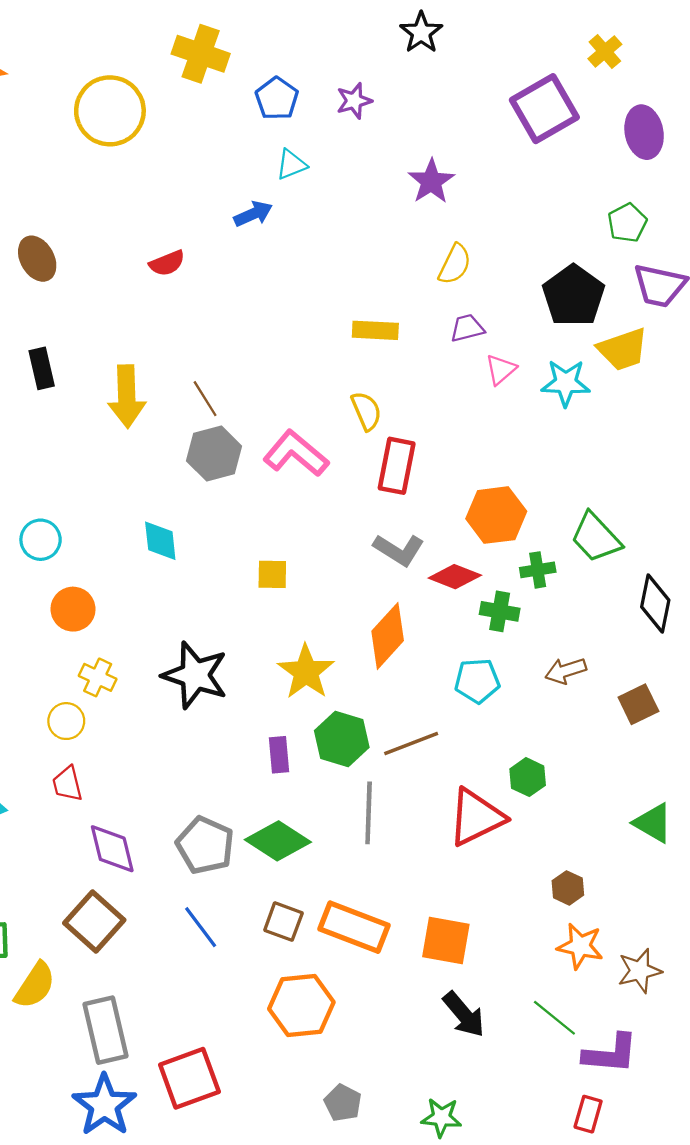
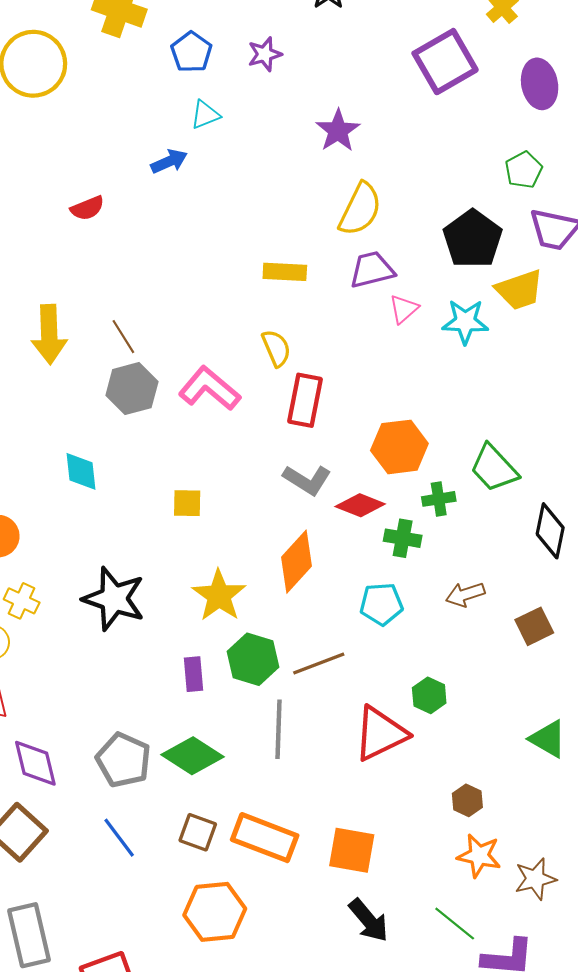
yellow semicircle: (455, 264) -> (360, 209), size x1.4
purple trapezoid: (467, 328) -> (372, 270), size x1.4

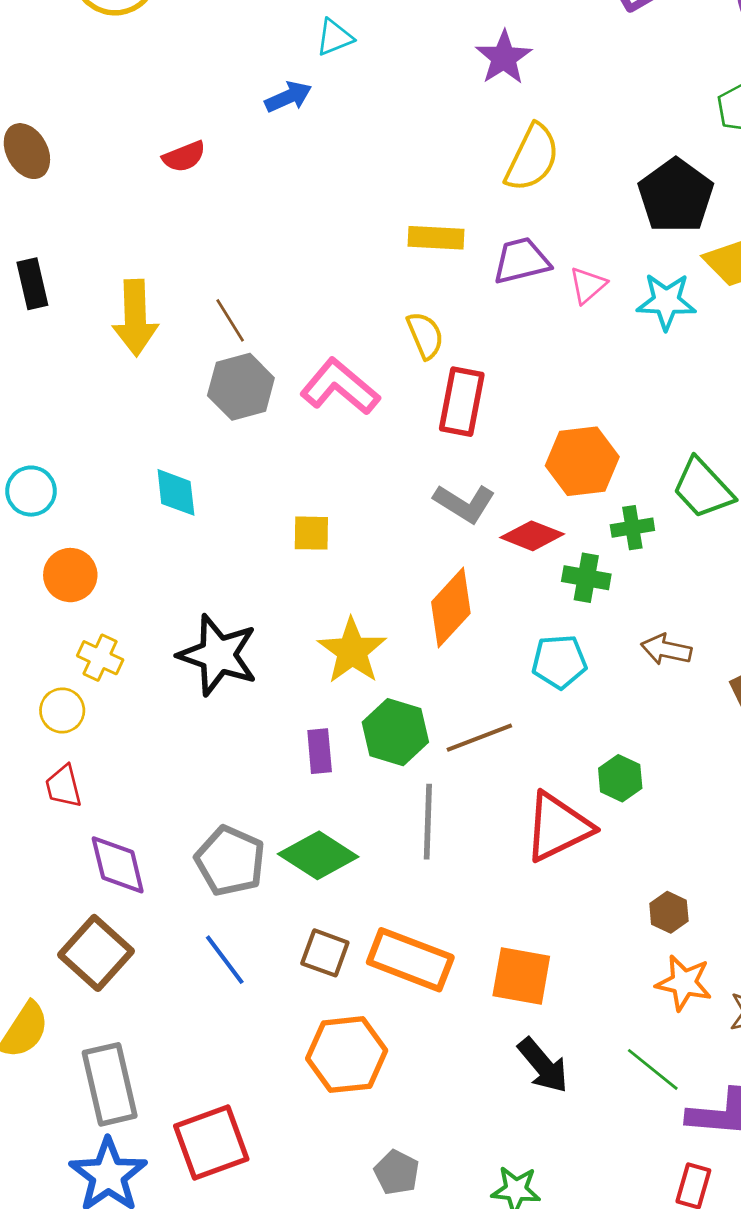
purple trapezoid: (372, 270) -> (521, 261), moved
brown arrow: (465, 594) -> (666, 650), turned 30

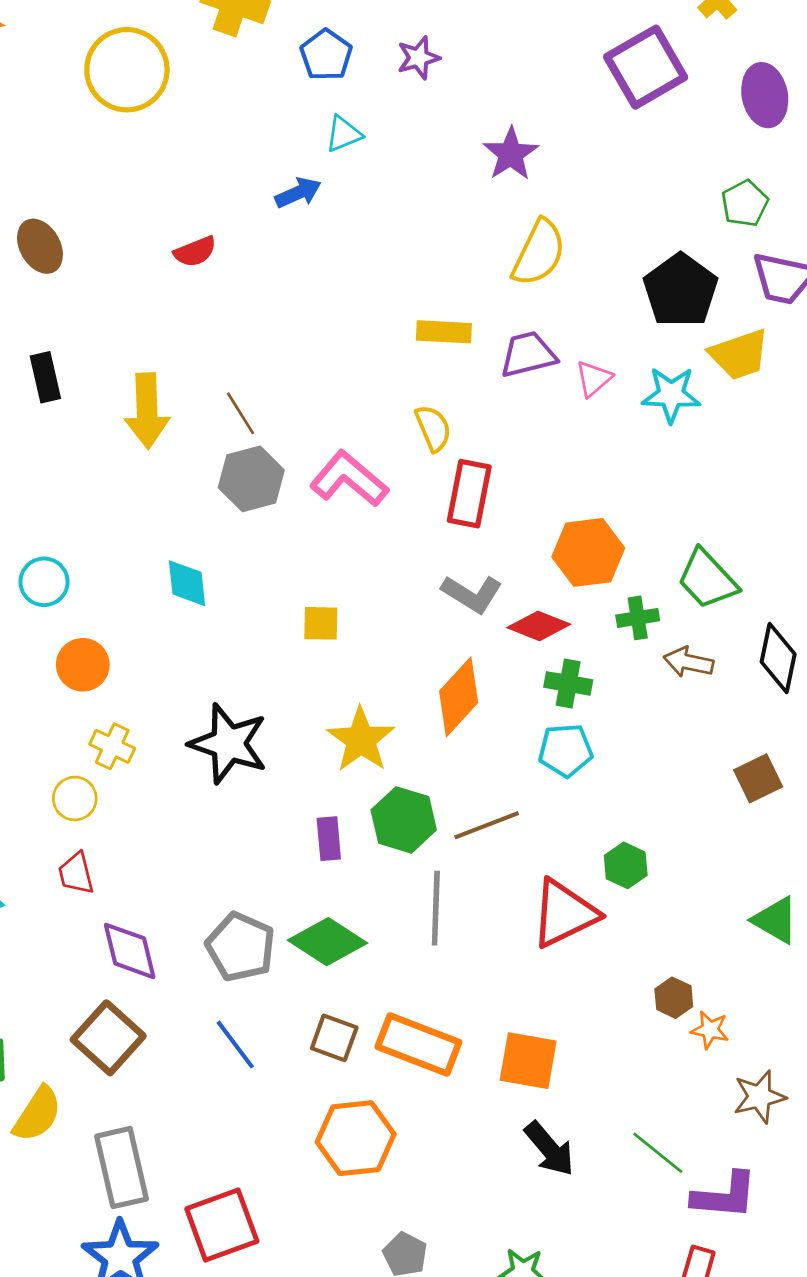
green cross: (586, 578) -> (568, 683), moved
brown arrow: (666, 650) -> (689, 662), moved
orange star: (684, 983) -> (710, 1030), moved, size x0.7

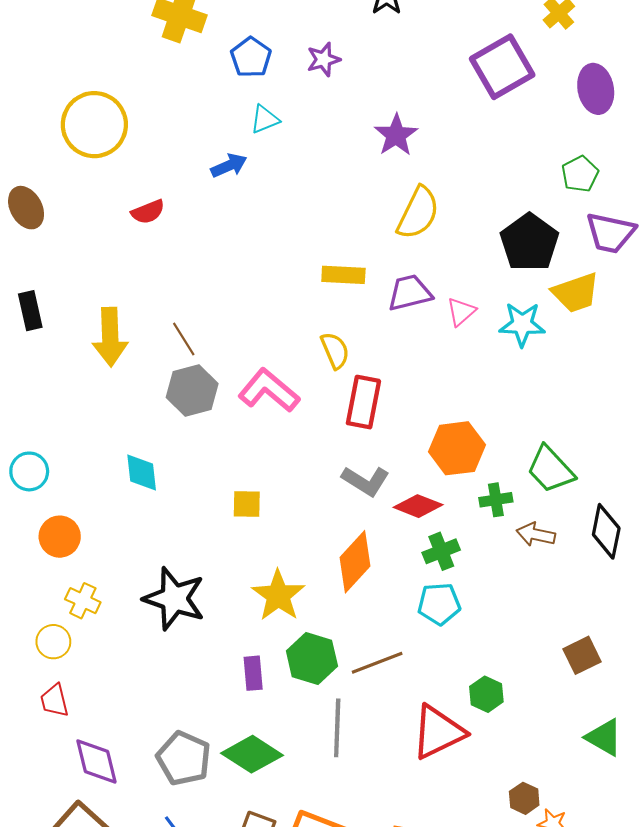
yellow circle: (127, 70) -> (94, 125), moved
green cross: (568, 683) -> (441, 551), turned -32
brown square: (758, 778) -> (582, 655), moved

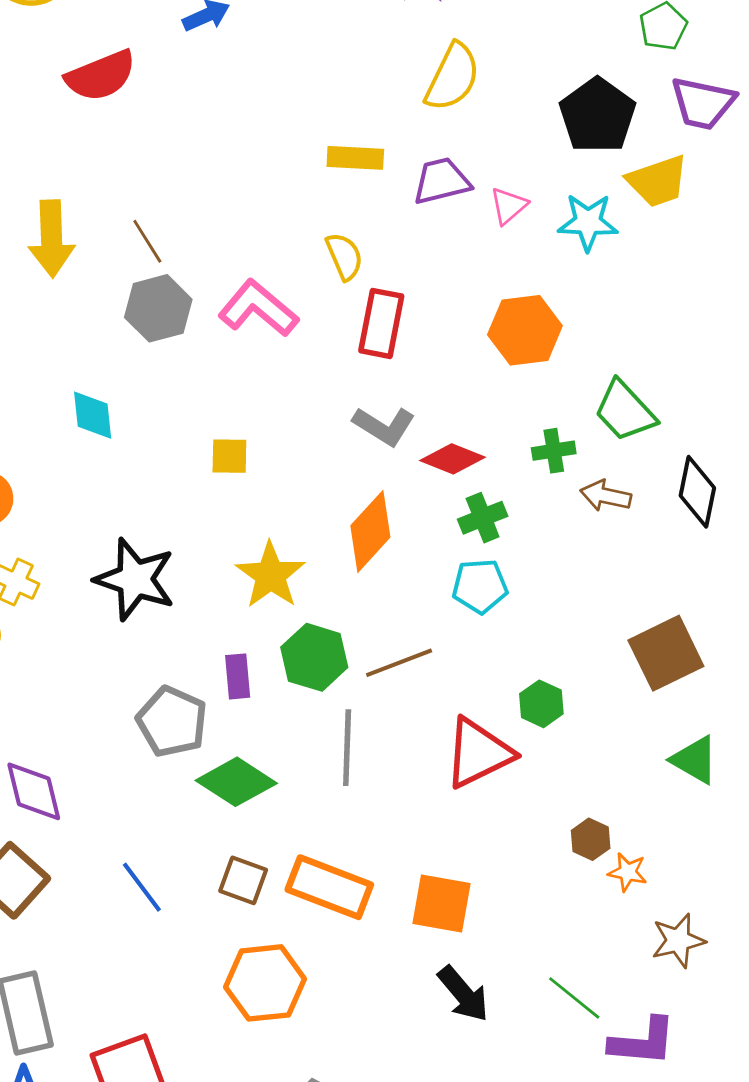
red semicircle: (148, 212) -> (101, 76), size x1.6
orange hexagon: (457, 448) -> (525, 330), moved
brown square: (582, 655) -> (666, 653), size x1.5
gray pentagon: (184, 758) -> (172, 722), moved

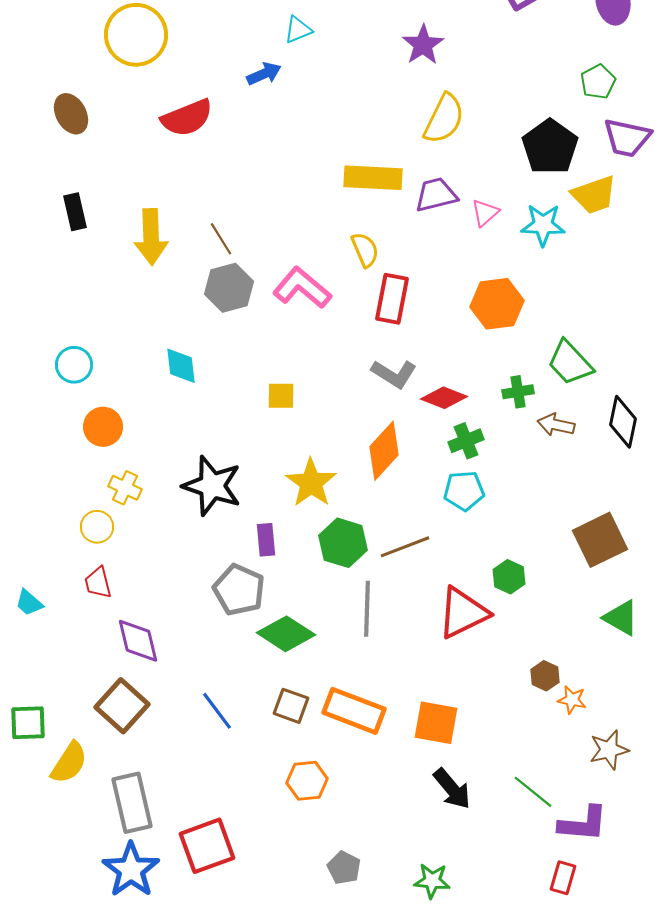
yellow rectangle: (355, 158) -> (373, 178), size x1.4
purple rectangle: (238, 676) -> (266, 540), moved
orange hexagon: (265, 983) -> (307, 781), size x0.7

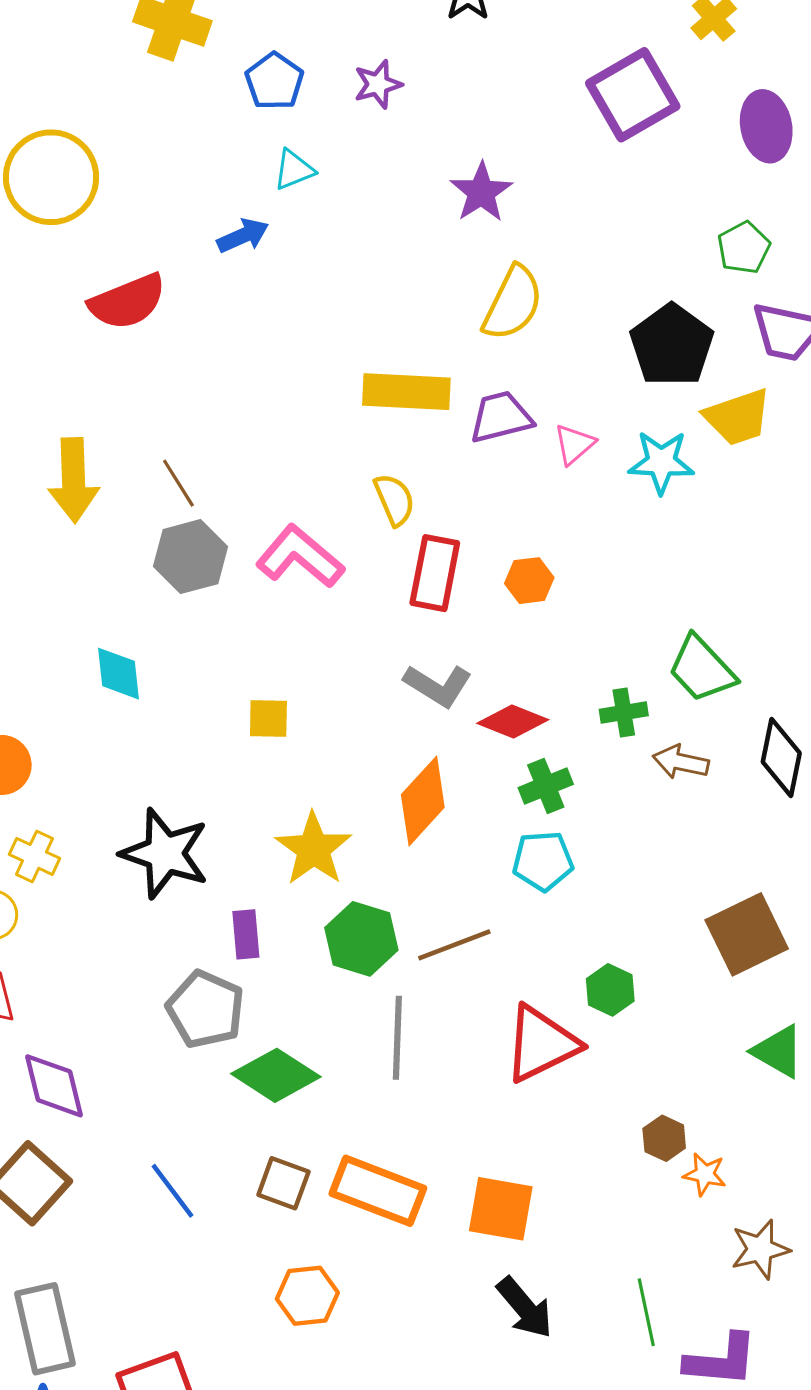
orange hexagon: (497, 304) -> (529, 581), moved, size x0.6
green line: (533, 792) -> (646, 1312), turned 39

